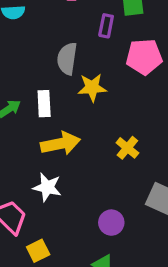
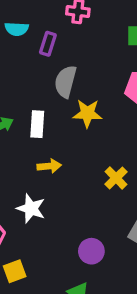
purple rectangle: (106, 26) -> (48, 44), moved
yellow arrow: (60, 144) -> (49, 166), size x0.6

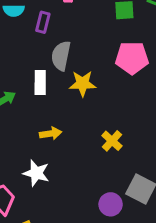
white rectangle: (37, 124) -> (40, 83), moved
purple circle: (91, 251) -> (111, 204), moved

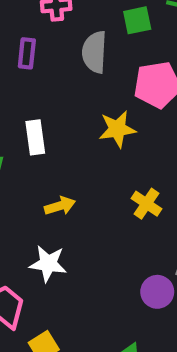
gray semicircle: (61, 56) -> (94, 52), moved
yellow star: (83, 84) -> (117, 129), moved

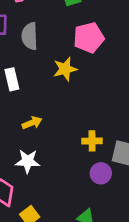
gray semicircle: (94, 52) -> (30, 36), moved
yellow cross: (146, 204) -> (92, 141), moved, turned -30

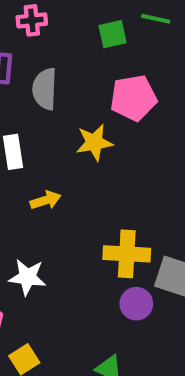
yellow arrow: (32, 123) -> (46, 200), moved
yellow cross: (92, 141) -> (127, 254), size x1.5

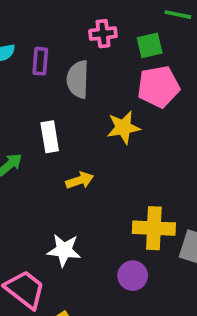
pink cross: (32, 20) -> (103, 34), moved
green square: (113, 34) -> (150, 45), moved
purple circle: (136, 304) -> (133, 276), moved

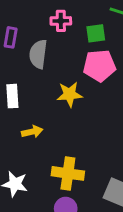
yellow cross: (154, 228) -> (68, 173), moved

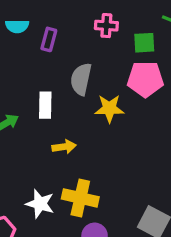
gray semicircle: (38, 54) -> (81, 79), moved
yellow cross: (68, 173) -> (80, 198), moved

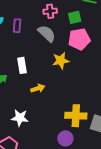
gray semicircle: (81, 79) -> (47, 34), moved, turned 132
yellow cross: (80, 198) -> (76, 116), moved
white star: (40, 204) -> (20, 118), moved

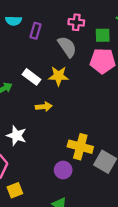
yellow star: (61, 61) -> (59, 76), moved
white rectangle: (22, 65) -> (32, 77), turned -56

